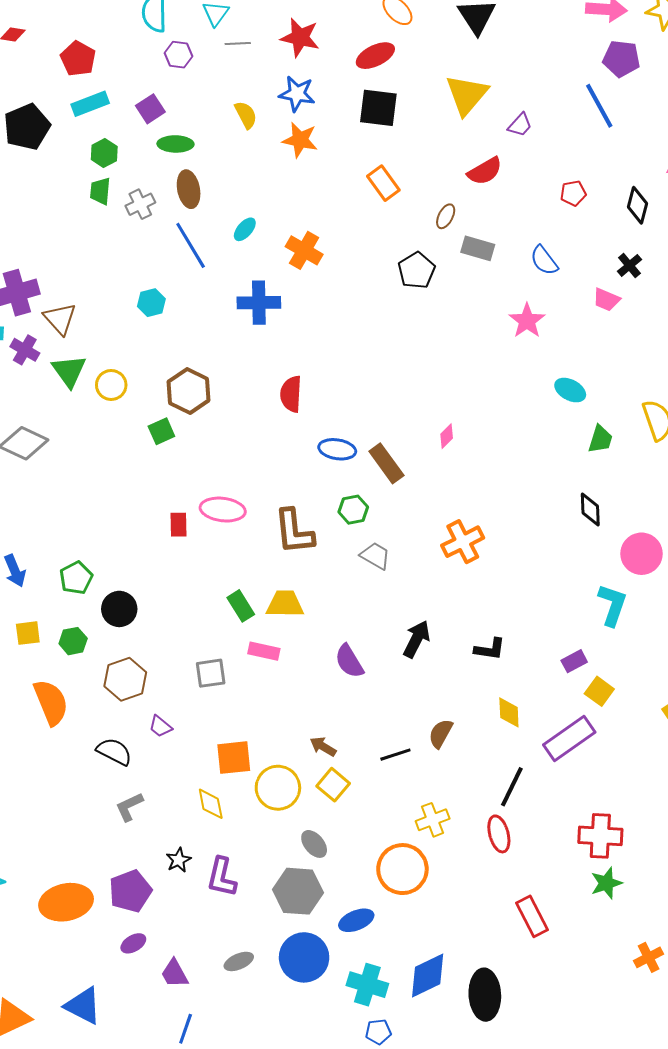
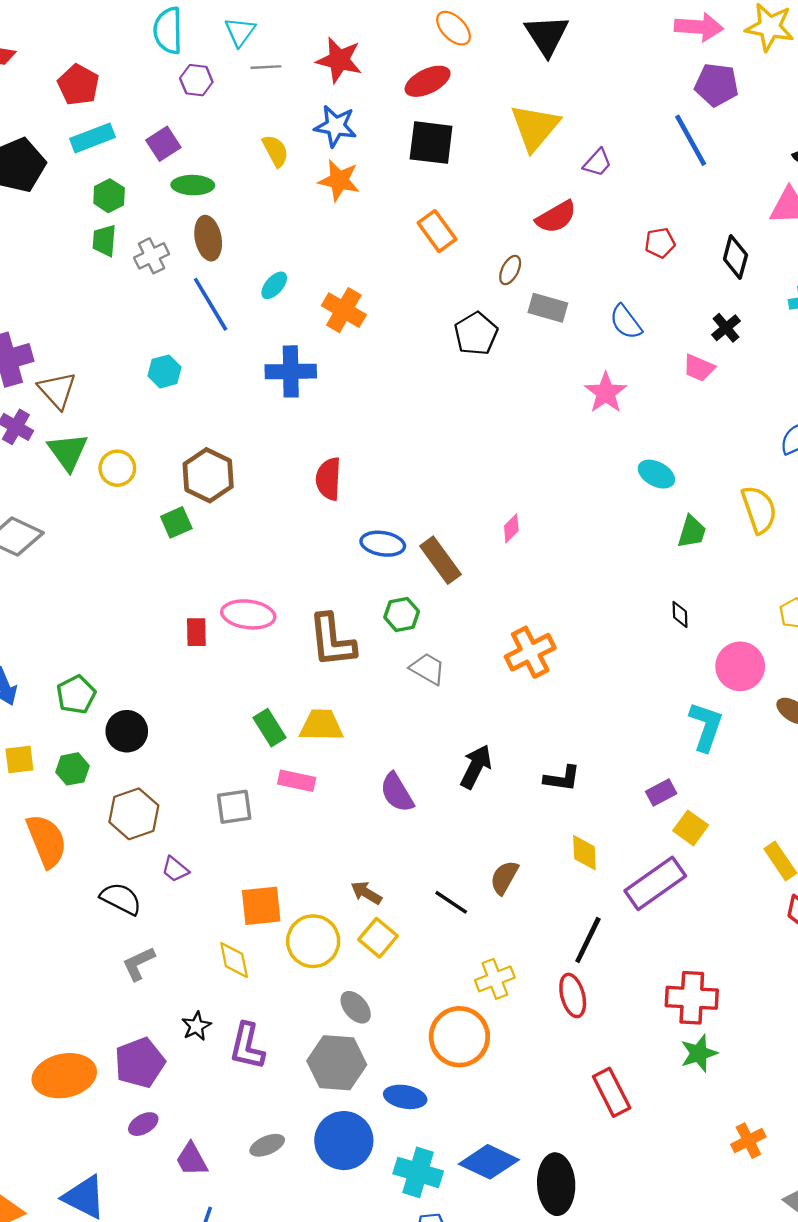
black diamond: (590, 510) -> (680, 614), size x0.7
black line: (395, 755) -> (451, 902), turned 52
blue ellipse: (356, 920) -> (405, 1097), turned 32
blue diamond: (428, 976) -> (489, 1162), turned 51

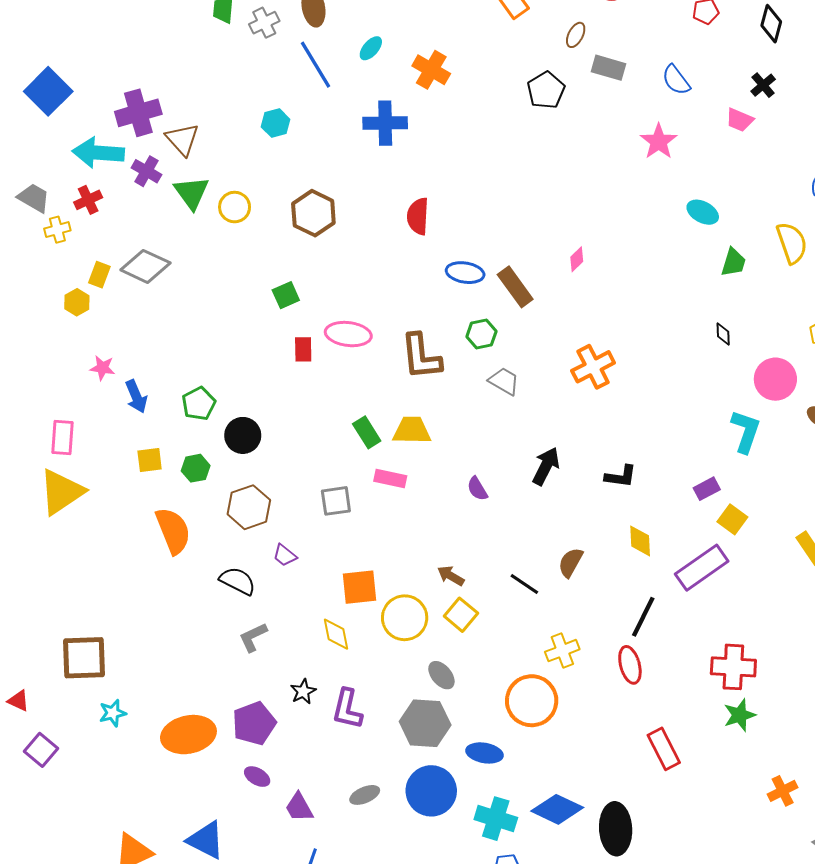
green square: (176, 522) -> (286, 295), moved
purple semicircle: (397, 793) -> (477, 489), size x0.7
purple ellipse: (143, 1124) -> (257, 777), turned 60

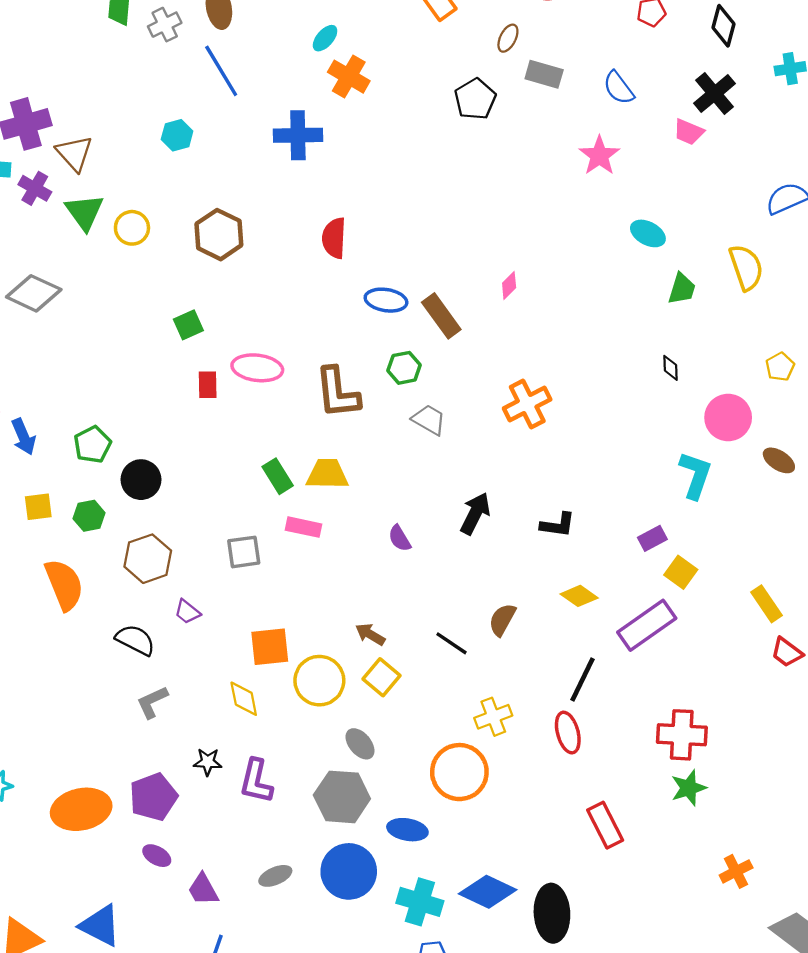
cyan ellipse: (371, 48) -> (325, 38), moved
black cross: (763, 85) -> (715, 93), size x1.5
yellow diamond: (640, 541) -> (579, 596), turned -52
black star: (303, 692) -> (208, 762), turned 30

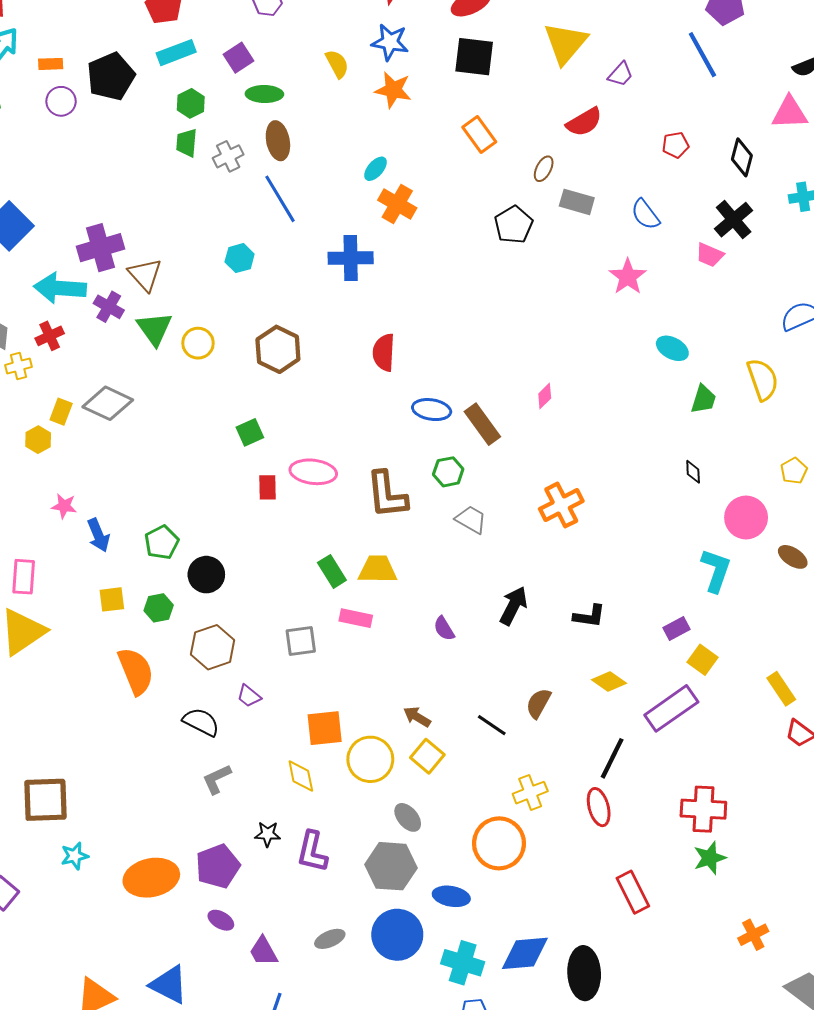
blue diamond: (488, 892) -> (525, 953), turned -30

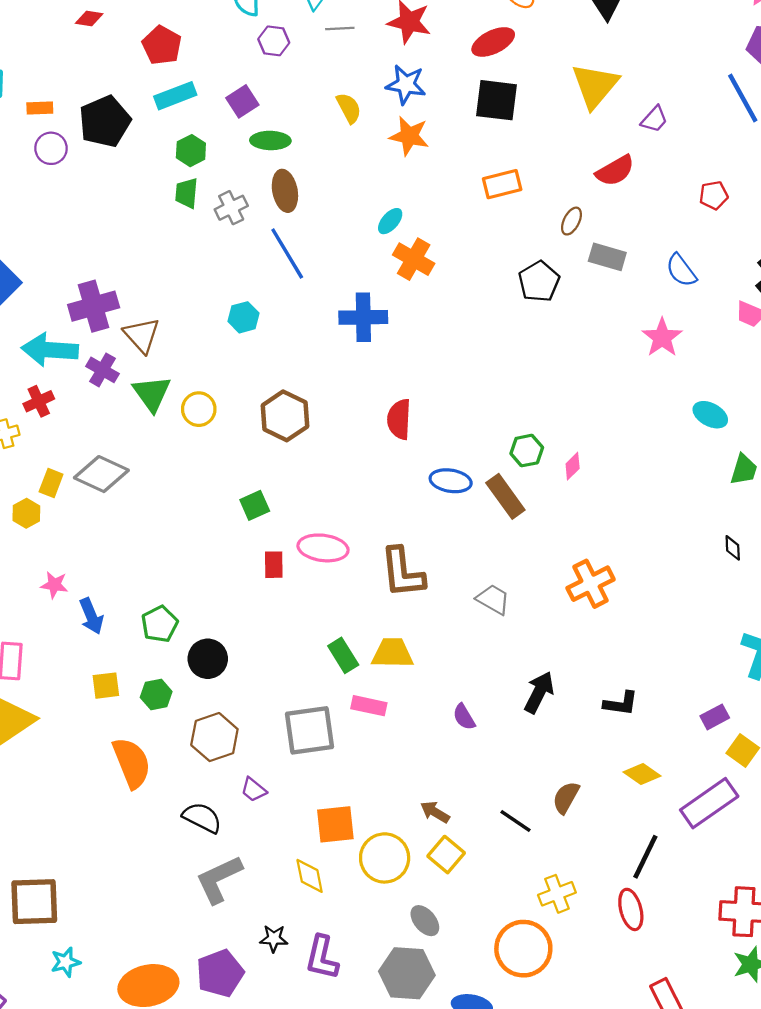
orange rectangle: (479, 135) -> (502, 184), turned -68
green hexagon: (448, 472) -> (527, 451), moved
gray square: (301, 641) -> (310, 730), size x1.5
gray L-shape: (217, 779) -> (219, 879), size x1.5

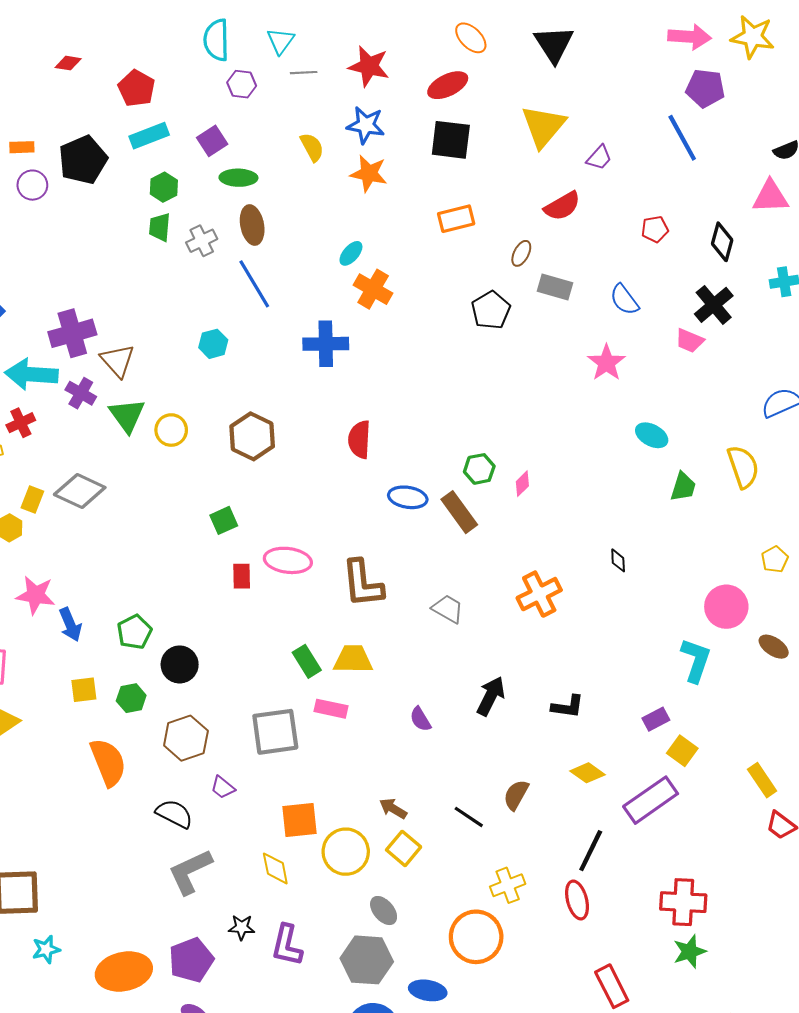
black diamond: (733, 548) -> (618, 560), moved
pink star: (54, 585) -> (36, 595), size x1.5

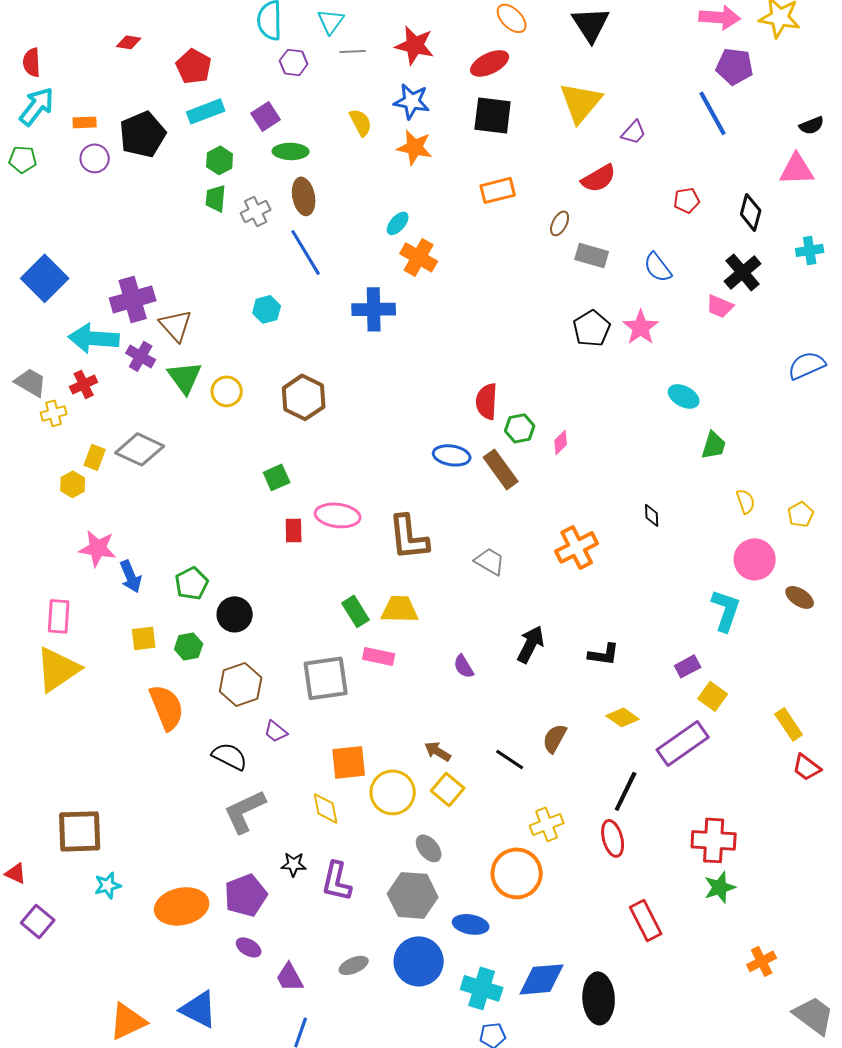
black pentagon: (491, 310) -> (592, 328), moved
red semicircle: (359, 439) -> (487, 401), moved
yellow semicircle: (743, 467) -> (746, 501), moved, size x0.6

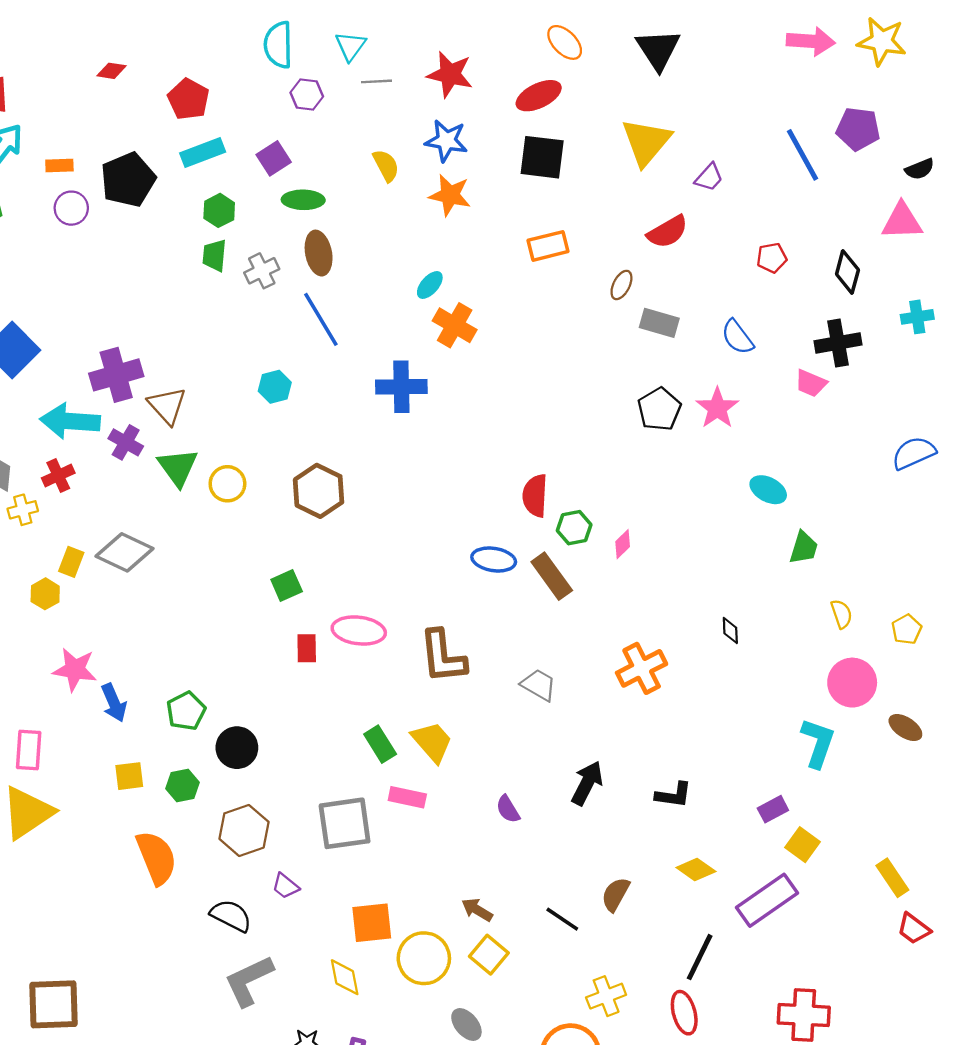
purple pentagon: (735, 66) -> (858, 129), moved
black cross: (743, 272) -> (838, 343), turned 30
yellow trapezoid: (400, 609) -> (432, 742), turned 48

